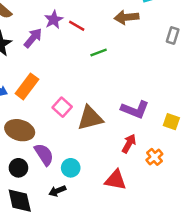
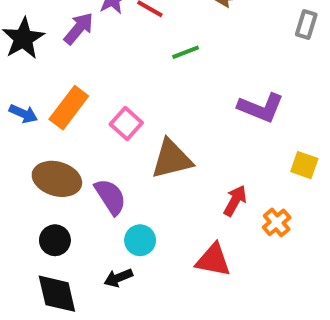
pink square: (62, 107) -> (126, 123), moved
purple L-shape: (135, 110) -> (261, 108), moved
purple semicircle: (44, 154) -> (110, 197), moved

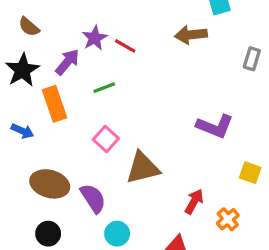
green line: (186, 52) -> (104, 88), moved
orange rectangle: (69, 108) -> (55, 104), moved, turned -56

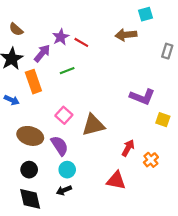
pink square: (106, 139) -> (64, 115), moved
yellow square: (250, 173) -> (163, 120), moved
cyan circle: (117, 234) -> (67, 170), moved

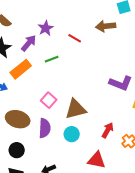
red line: (81, 42) -> (75, 38), moved
orange rectangle: (33, 82) -> (21, 69), turned 70
purple semicircle: (60, 146) -> (45, 128), turned 36
cyan circle: (67, 170) -> (72, 134), moved

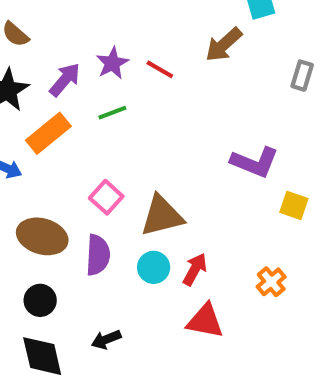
brown arrow: (106, 26) -> (224, 45), turned -36
purple star: (46, 28) -> (112, 63), moved
red arrow: (108, 130) -> (195, 269), moved

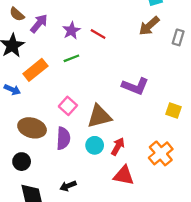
brown arrow: (224, 45) -> (149, 26), moved
purple arrow: (65, 80) -> (39, 24), moved
purple L-shape: (255, 162) -> (135, 86), moved
orange cross: (271, 282) -> (161, 153), size x1.5
black circle: (40, 300) -> (22, 162), moved

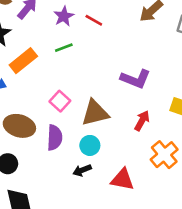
red arrow: (118, 146) -> (142, 121), moved
black arrow: (68, 186) -> (82, 170), moved

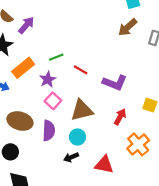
purple star: (64, 16) -> (48, 79), moved
red line: (94, 20) -> (81, 70), moved

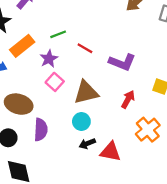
purple semicircle: (49, 131) -> (41, 130), moved
black arrow: (71, 157) -> (87, 144), moved

